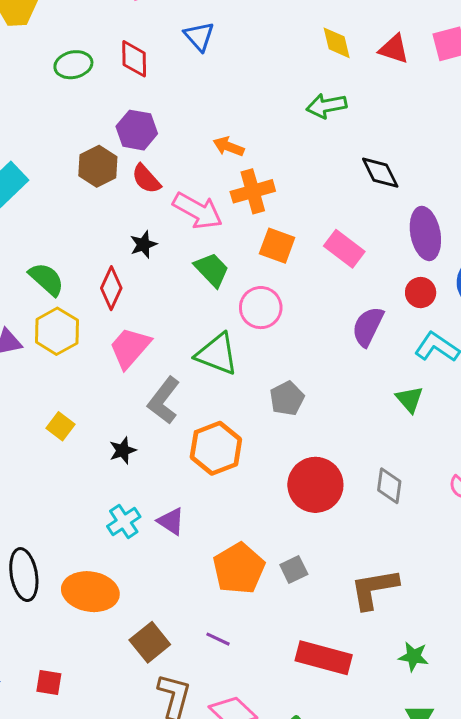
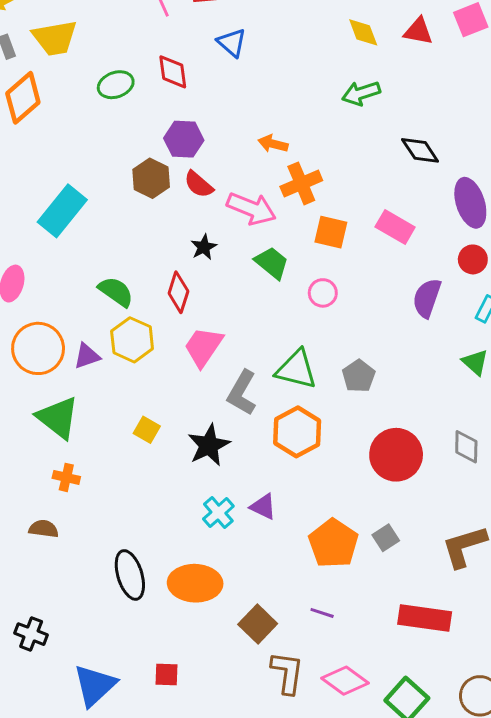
pink circle: (261, 308) -> (323, 293), size x0.7
green triangle: (217, 354) -> (296, 369), moved
black star: (123, 450) -> (209, 445), size x1.6

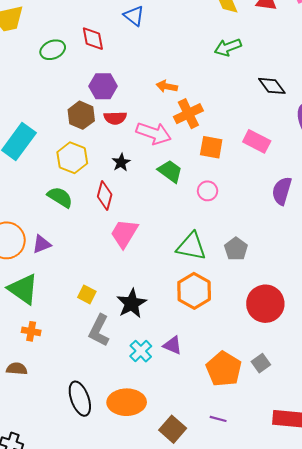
red semicircle: (199, 184) -> (115, 118), turned -40
yellow hexagon: (132, 340) -> (72, 158), moved
gray L-shape: (242, 393) -> (99, 330), moved

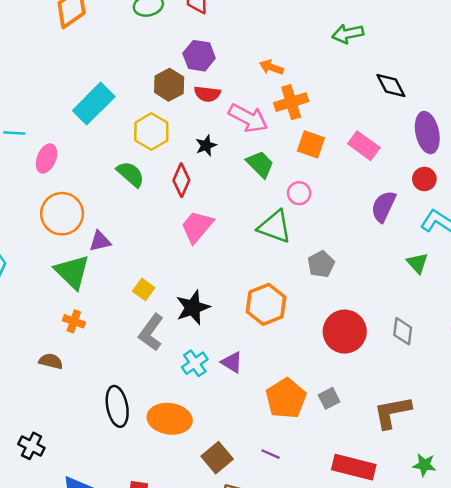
purple triangle: (42, 244) -> (100, 241), moved
green triangle: (191, 246) -> (275, 227), moved

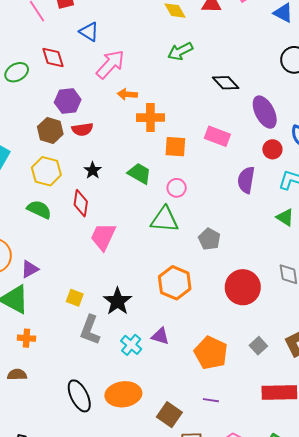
orange cross: (291, 102) -> (150, 118), turned 32
pink arrow: (248, 118) -> (110, 64), moved, turned -60
gray square: (329, 398) -> (258, 346), moved

